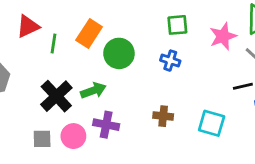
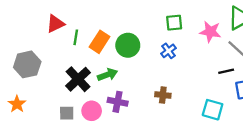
orange rectangle: (89, 33) -> (100, 42), moved
pink star: (223, 36) -> (210, 32), turned 30
blue cross: (170, 61) -> (169, 51), turned 35
cyan square: (212, 123) -> (213, 110), moved

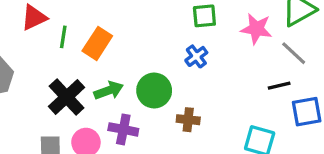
green circle: (128, 45) -> (154, 91), moved

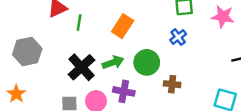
orange rectangle: (97, 43) -> (123, 26), moved

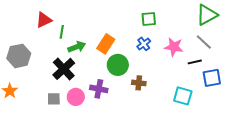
pink star: (223, 17) -> (174, 47), moved
orange rectangle: (123, 26) -> (106, 44), moved
green arrow: (113, 62) -> (77, 47), moved

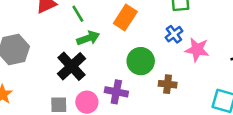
green line: (62, 32) -> (78, 14), moved, turned -40
orange rectangle: (106, 44) -> (125, 18), moved
pink star: (174, 47) -> (197, 50), moved

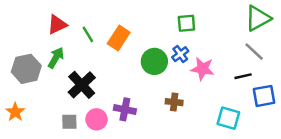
orange rectangle: (125, 18) -> (119, 38), moved
green arrow: (88, 38) -> (56, 58), moved, turned -40
green circle: (141, 61) -> (154, 61), moved

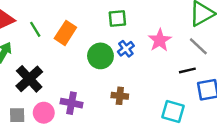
green square: (186, 23) -> (117, 19), moved
pink star: (202, 69) -> (160, 40), moved, turned 30

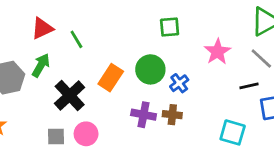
orange rectangle: (65, 33) -> (111, 78), moved
blue cross: (126, 49) -> (179, 83), moved
purple cross: (72, 103) -> (144, 115), moved

